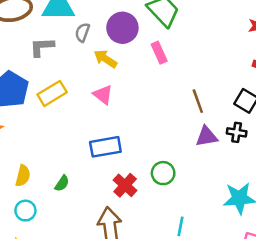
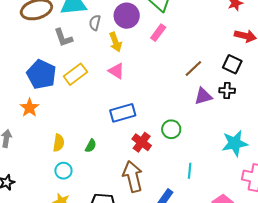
gray L-shape: (42, 47) -> (63, 38), turned -100
pink rectangle: (159, 53) -> (158, 33), turned 66
yellow arrow: (105, 59) -> (115, 42), turned -138
brown line: (198, 101) -> (193, 69), turned 72

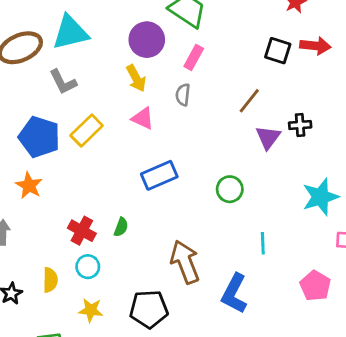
gray semicircle: (95, 23) -> (183, 95), moved
black square: (232, 64) -> (278, 51), moved
purple triangle: (203, 96) -> (268, 137), turned -30
red cross: (142, 142) -> (82, 231), moved
yellow semicircle: (59, 143) -> (50, 280), moved

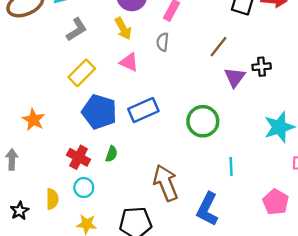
gray L-shape: (63, 82) -> (77, 29), moved, turned -95
blue pentagon: (39, 137) -> (99, 112), moved
green circle: (230, 189) -> (203, 121), size x1.4

